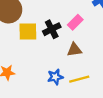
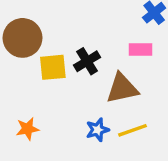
pink rectangle: (75, 22) -> (140, 49), moved, turned 49
brown triangle: (74, 50) -> (122, 88), size x1.5

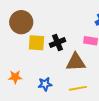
blue star: (98, 130) -> (45, 84), moved

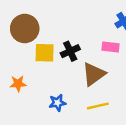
brown triangle: (76, 62) -> (94, 74), turned -30
orange star: (15, 77) -> (18, 84), moved

